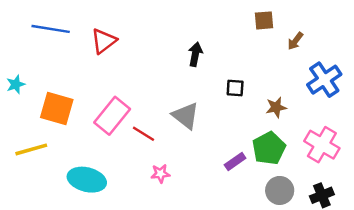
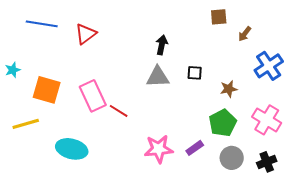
pink rectangle: (112, 116) -> (93, 96), turned -64
gray triangle: (186, 116) -> (158, 77), moved, turned -40
purple rectangle: (235, 162) -> (195, 148), moved
pink star: (160, 174) -> (159, 149), moved, size x1.8

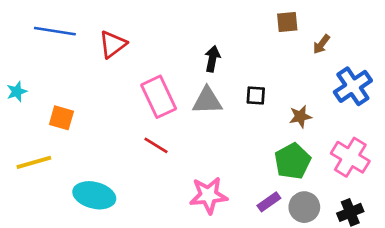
orange square: (47, 90) -> (61, 118), size x0.7
pink rectangle: (93, 96) -> (159, 97), moved
purple rectangle: (195, 148) -> (269, 202), moved

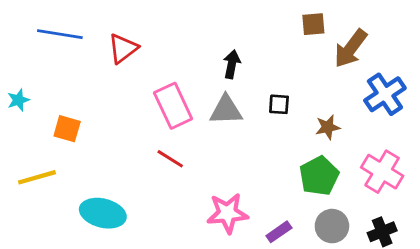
brown arrow: (321, 44) -> (351, 48), size x1.8
purple rectangle: (269, 202) -> (279, 232), moved

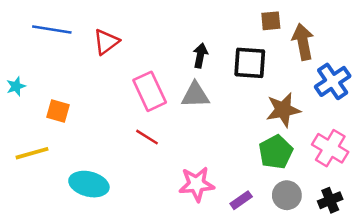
brown arrow: (351, 48) -> (303, 42), turned 132
black square: (279, 104) -> (250, 63), moved, size x1.8
brown star: (328, 127) -> (283, 110), size x1.6

